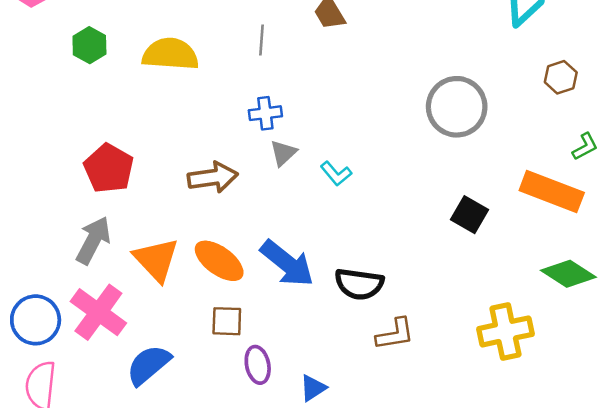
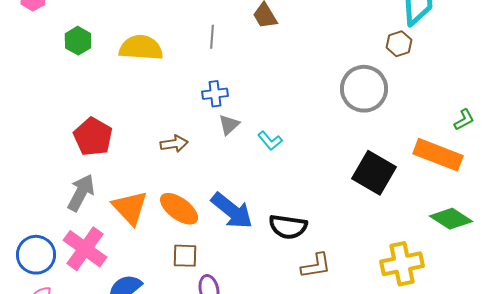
brown hexagon: (561, 77) -> (399, 44), moved
brown arrow: (213, 177) -> (174, 144), size x0.7
black square: (470, 215) -> (374, 173), size x1.5

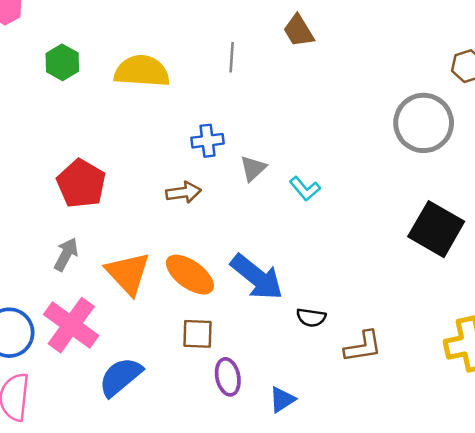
blue cross: (215, 94) -> (208, 141), moved
gray arrow: (81, 193) -> (66, 254), size x0.7
black semicircle: (288, 227) -> (311, 317), moved, size x0.6

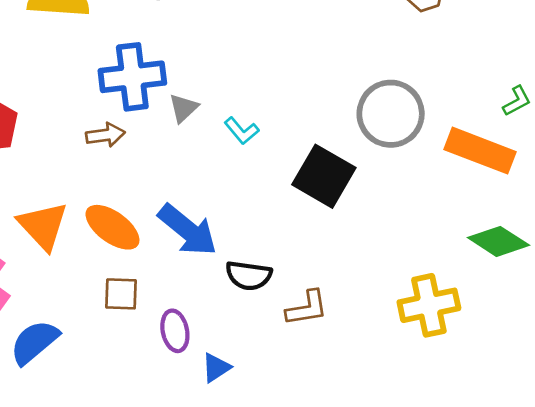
gray circle: (424, 123) -> (391, 114), moved
blue cross: (208, 141) -> (132, 77), size x1.8
black square: (436, 229) -> (324, 176), moved
black semicircle: (311, 317) -> (249, 275), size x1.4
purple ellipse: (228, 377) -> (175, 331), moved

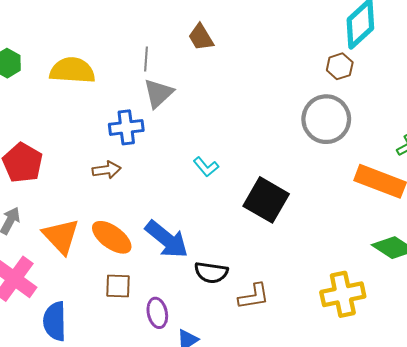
blue cross: (132, 77) -> (126, 127), size x0.7
gray triangle: (183, 108) -> (158, 93), moved, size x1.4
gray circle: (391, 114) -> (326, 119), moved
blue semicircle: (34, 342) -> (55, 321), turned -51

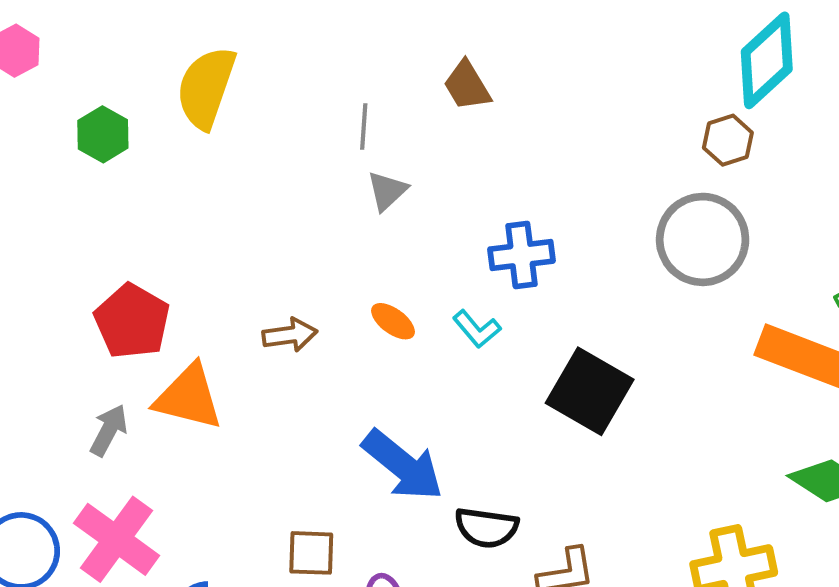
yellow semicircle: (72, 70) -> (206, 88), moved, turned -75
gray triangle: (158, 93) -> (387, 191), size x0.7
blue cross: (126, 127) -> (521, 255), moved
orange triangle: (61, 236) -> (189, 397), moved, turned -33
orange ellipse: (112, 237) -> (393, 321), moved, size x0.6

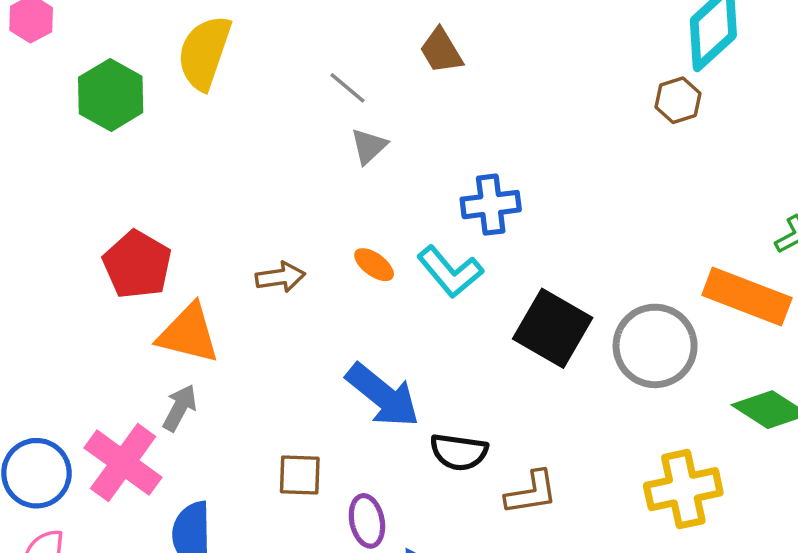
gray line: (364, 127) -> (348, 88), turned -54
green hexagon: (103, 134) -> (111, 95), size x1.4
gray circle: (703, 239) -> (655, 346), moved
cyan L-shape: (477, 329) -> (450, 272), size x1.5
gray arrow: (109, 430) -> (180, 408), moved

